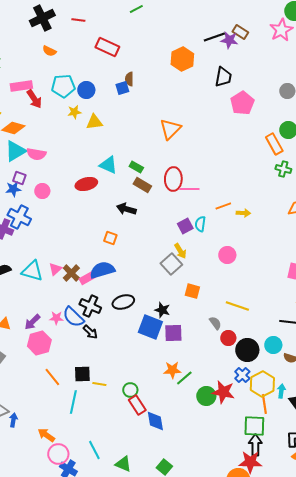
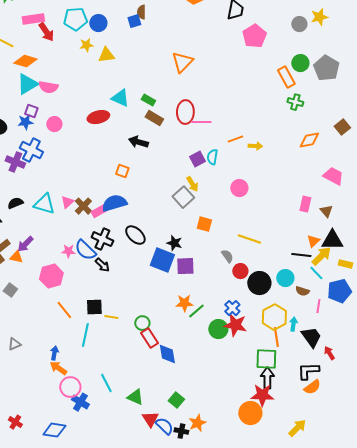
black ellipse: (123, 302) -> (135, 235), turned 60
purple arrow: (32, 322) -> (25, 244), moved
blue cross: (242, 375) -> (232, 308), moved
blue arrow: (13, 420) -> (54, 353), moved

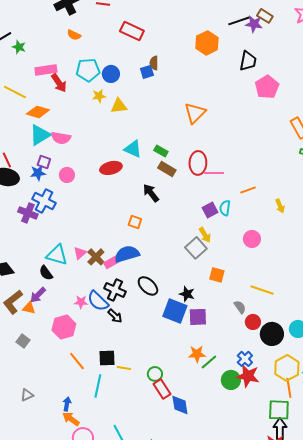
black arrow: (138, 142) -> (151, 193), turned 36
yellow arrow: (255, 146) -> (280, 206), moved, turned 64
black semicircle: (15, 203) -> (46, 273), moved, turned -105

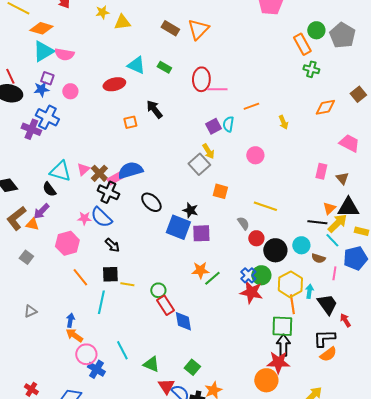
brown rectangle: (167, 169) -> (170, 28), moved
orange square: (135, 222) -> (130, 122), moved, turned -32
black cross: (115, 290) -> (108, 192), moved
black arrow: (115, 316) -> (112, 245), moved
green circle: (231, 380) -> (261, 275), moved

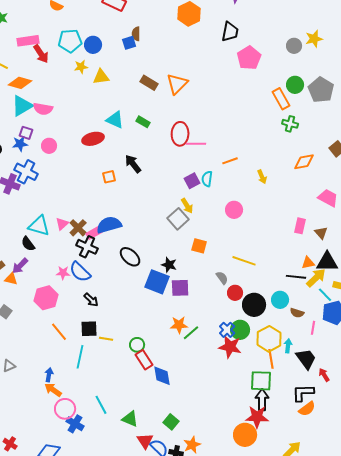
orange triangle: (329, 208) -> (308, 263), turned 32
cyan line: (332, 240) -> (325, 295), moved

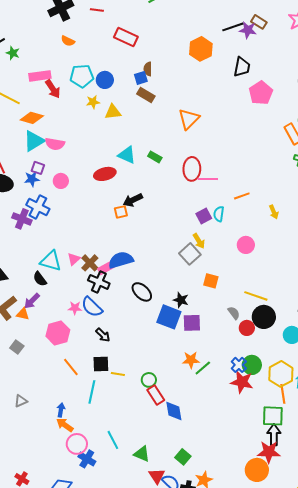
brown rectangle: (149, 83) -> (146, 95), moved
black arrow: (133, 164) -> (133, 200), moved, turned -78
black circle: (254, 305) -> (264, 317), moved

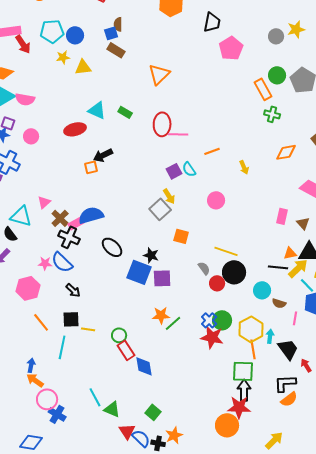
cyan semicircle: (219, 214) -> (189, 169), turned -42
pink triangle: (74, 259) -> (44, 202), moved
cyan line: (113, 440) -> (95, 397), moved

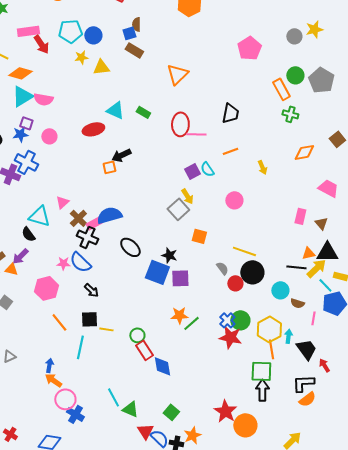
black trapezoid: (212, 22) -> (230, 113), moved
red star: (239, 407) -> (225, 411), moved, turned 30

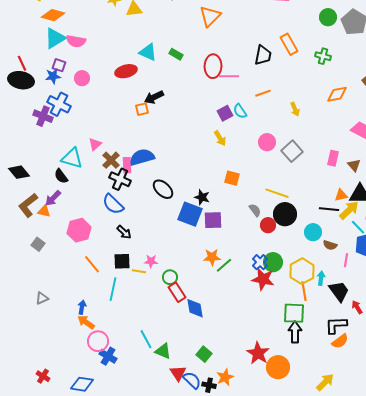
orange rectangle: (281, 89) -> (289, 44), moved
gray square: (178, 209) -> (292, 151), moved
pink rectangle: (94, 223) -> (127, 165), turned -63
pink star: (63, 263) -> (151, 261), moved

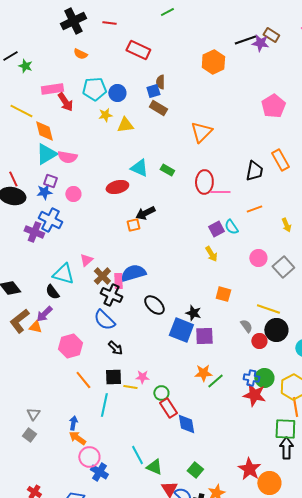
orange diamond: (53, 15) -> (44, 131), turned 60
gray square: (38, 244) -> (29, 435), moved
blue cross: (260, 262) -> (251, 378), turned -35
gray triangle: (42, 298) -> (33, 414), turned -32

